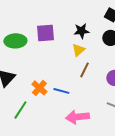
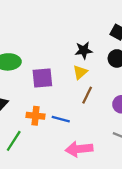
purple square: (45, 33) -> (42, 78), moved
orange cross: (39, 88) -> (35, 116), turned -35

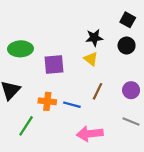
yellow triangle: (80, 72) -> (91, 59), turned -40
brown line: (87, 95) -> (98, 91), moved

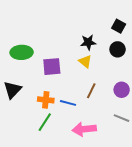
green line: (26, 126) -> (45, 122), moved

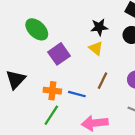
green ellipse: (22, 52) -> (37, 29), moved, turned 45
purple square: (52, 67) -> (59, 54), turned -30

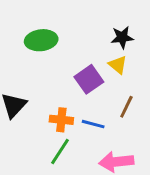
green ellipse: (37, 29) -> (41, 40), turned -50
purple square: (59, 54) -> (89, 79), moved

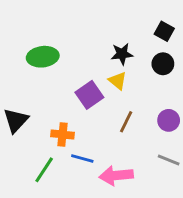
blue line: (93, 124) -> (82, 159), moved
green line: (60, 152) -> (44, 170), moved

